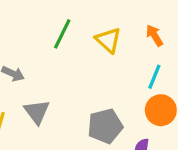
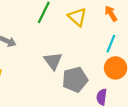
gray triangle: (37, 112) -> (53, 61), moved

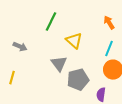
yellow triangle: (77, 17) -> (74, 41), moved

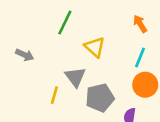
yellow line: (12, 78) -> (54, 95), moved

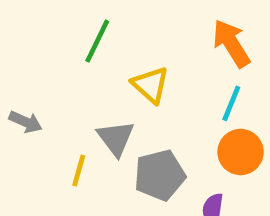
orange arrow: (140, 24) -> (231, 43), size x1.5
gray arrow: (25, 55) -> (26, 122), moved

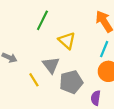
yellow line: (79, 170) -> (34, 80), turned -48

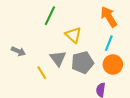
gray pentagon: (71, 82) -> (82, 62), moved

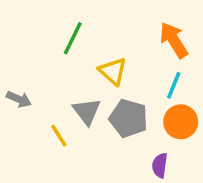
gray pentagon: (82, 62) -> (128, 118), turned 30

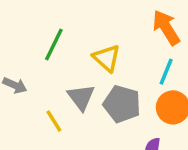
green line: (73, 38) -> (54, 45), moved

